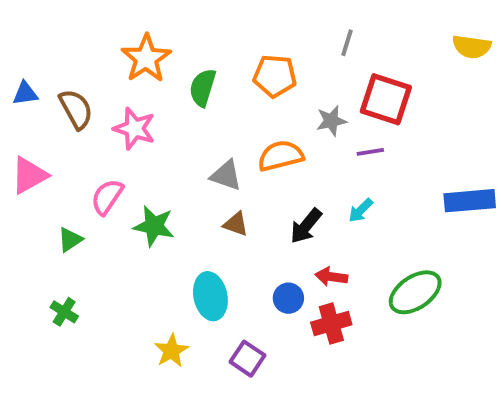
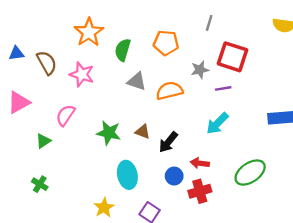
gray triangle: (226, 175) -> (137, 81), moved
cyan arrow: (361, 210) -> (217, 123), size x1.5
green star: (154, 226) -> (109, 133), moved
black arrow: (306, 226) -> (168, 142), moved

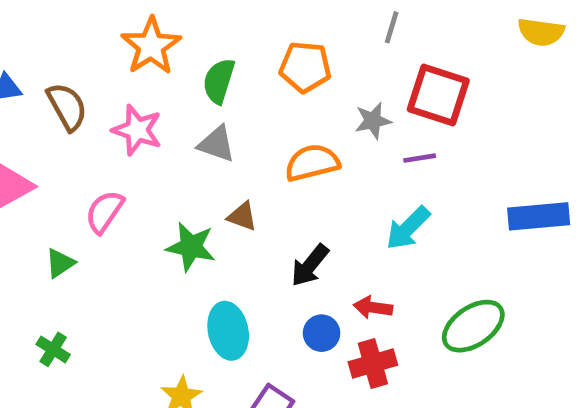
gray triangle: (137, 81) -> (216, 144), moved
brown triangle: (143, 132) -> (242, 216), moved

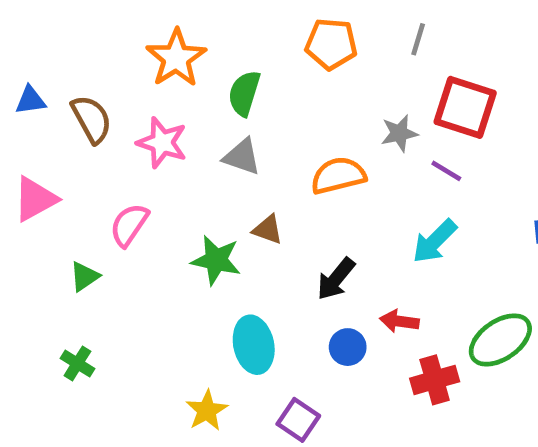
orange pentagon: (305, 67) -> (331, 44), moved
purple line: (420, 158) -> (446, 171), turned 40
red cross: (373, 363) -> (435, 380), moved

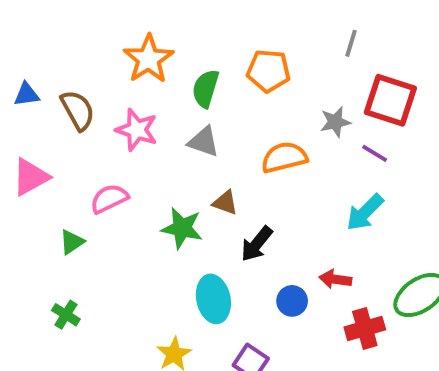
orange pentagon: (331, 44) -> (268, 71), moved
pink semicircle: (129, 225) -> (109, 199), turned 30
black arrow: (336, 279) -> (257, 244), moved

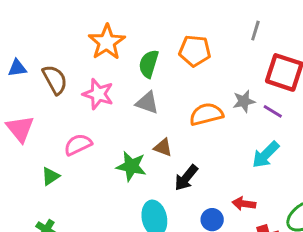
gray star: (335, 122) -> (244, 101), moved
pink triangle: (31, 177) -> (20, 129), turned -40

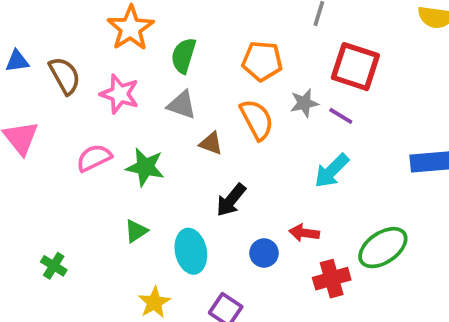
orange pentagon: (195, 51) -> (262, 61), moved
orange semicircle: (206, 114) -> (257, 120), turned 76
brown triangle: (163, 147) -> (211, 143), moved
green star: (131, 166) -> (145, 167), moved
green triangle: (50, 176) -> (136, 231), moved

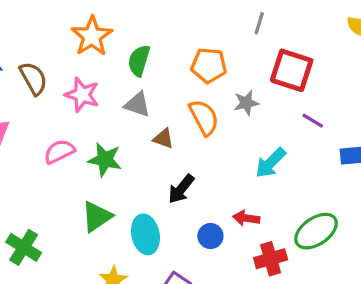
purple line: (341, 116) -> (313, 121), moved
green triangle: (136, 231) -> (97, 217), size x1.5
green cross: (54, 266) -> (24, 247), size x1.5

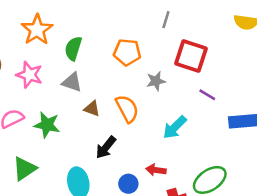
orange semicircle: (204, 117) -> (127, 109), moved
green triangle: (97, 217) -> (24, 169), moved

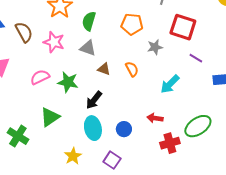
orange semicircle: (127, 109) -> (132, 69), size x0.7
black arrow: (106, 147) -> (94, 100), moved
blue circle: (128, 184) -> (124, 129), moved

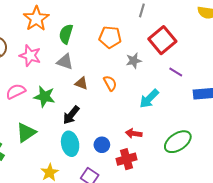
red square: (183, 27) -> (162, 40), turned 32
red cross: (170, 143) -> (126, 159), moved

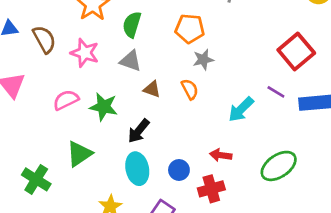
red square: (162, 40) -> (296, 51), moved
gray star: (134, 61) -> (203, 60), moved
purple line: (176, 72) -> (276, 92), moved

